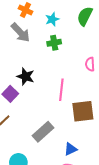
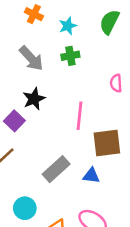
gray arrow: (20, 33) -> (31, 58), moved
black star: (26, 76) -> (34, 99), turned 30
blue triangle: (71, 149) -> (91, 176), moved, turned 32

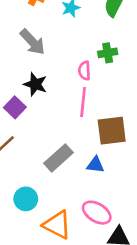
green cross: (70, 56) -> (108, 53), moved
pink semicircle: (116, 83) -> (84, 71), moved
black star: (34, 99) -> (35, 84), turned -30

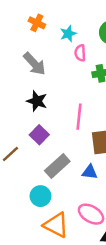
pink semicircle: (84, 71) -> (80, 53), moved
purple square: (15, 107) -> (39, 135), moved
cyan circle: (26, 199) -> (40, 196), moved

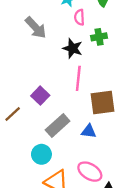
black star: (37, 101) -> (73, 48), moved

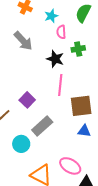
blue triangle: (89, 131) -> (84, 131), moved
cyan circle: (41, 154) -> (21, 144), moved

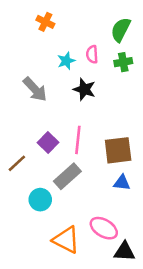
cyan star: (51, 16) -> (66, 61), moved
gray arrow: (23, 41) -> (35, 89), moved
green cross: (78, 49) -> (123, 62), moved
pink line: (60, 85) -> (78, 140), moved

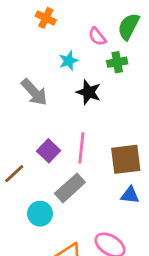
pink semicircle: (92, 54) -> (97, 36), moved, turned -36
green cross: (123, 62) -> (117, 62), moved

